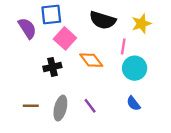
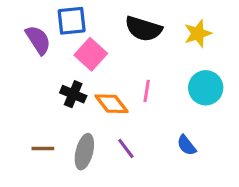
pink line: (123, 46) -> (147, 91), moved
orange diamond: (91, 60) -> (112, 104), moved
black cross: (52, 67) -> (73, 94), turned 36
cyan circle: (135, 68) -> (206, 88), moved

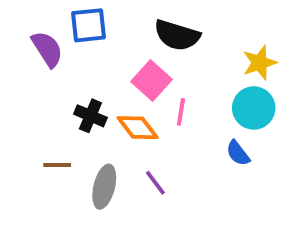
yellow star: (198, 34) -> (260, 63), moved
pink square: (91, 54) -> (151, 80), moved
blue semicircle: (187, 145) -> (238, 153), moved
brown line: (43, 148) -> (57, 165), moved

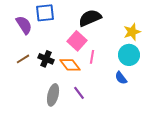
black semicircle: (177, 35) -> (90, 18), turned 140
brown line: (57, 165) -> (23, 59), moved, turned -32

